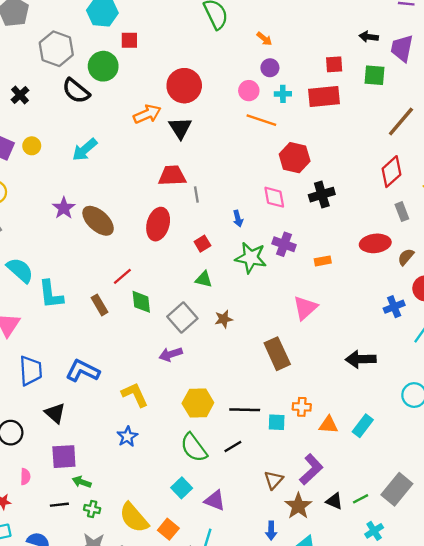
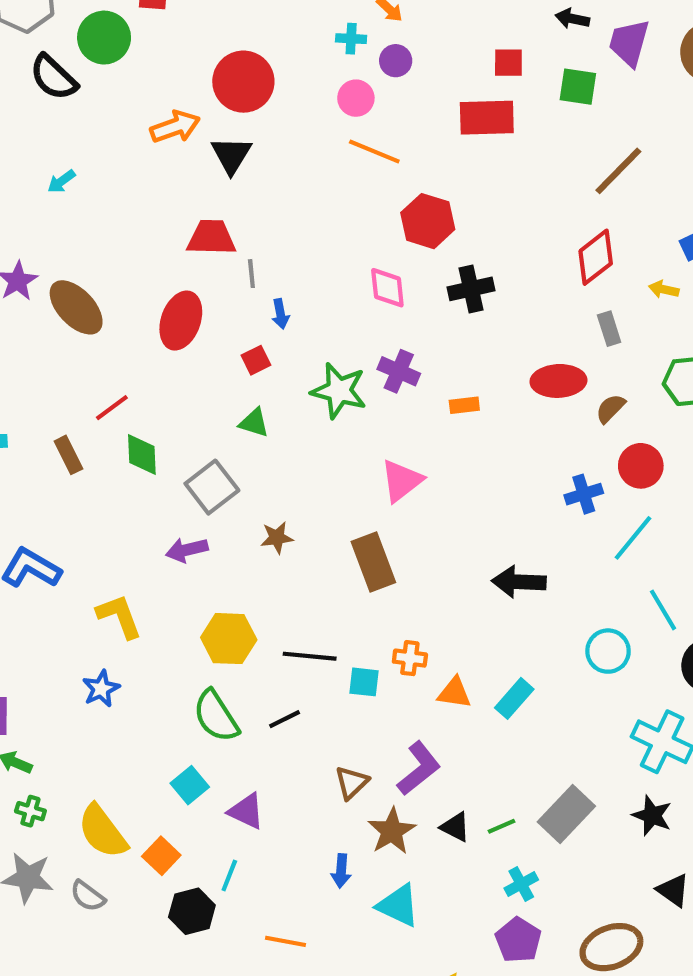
cyan cross: (283, 94) -> (351, 39), moved
cyan arrow: (85, 150) -> (61, 181), size x0.6
blue arrow: (238, 219) -> (280, 314), moved
pink triangle: (305, 308) -> (402, 481), moved
brown star: (224, 319) -> (277, 538), moved

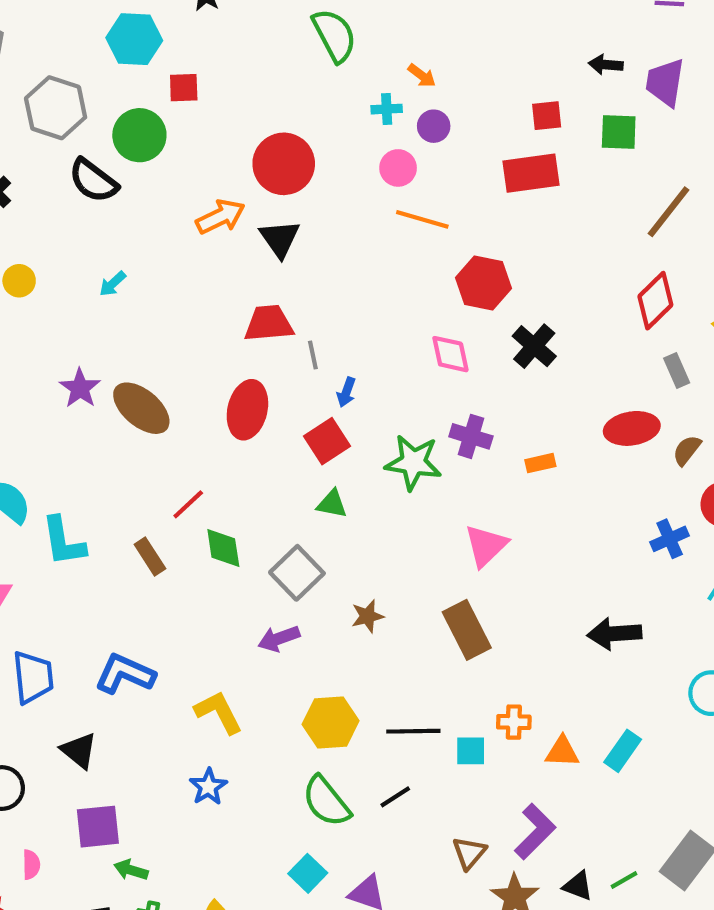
black cross: (471, 289) -> (534, 346), turned -30
blue arrow: (280, 314) -> (346, 392), turned 36
red square: (256, 360) -> (327, 441), size x1.5

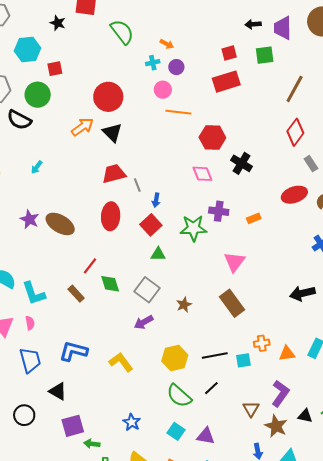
blue star: (208, 787) -> (132, 422), moved
pink semicircle: (31, 865) -> (30, 323), moved

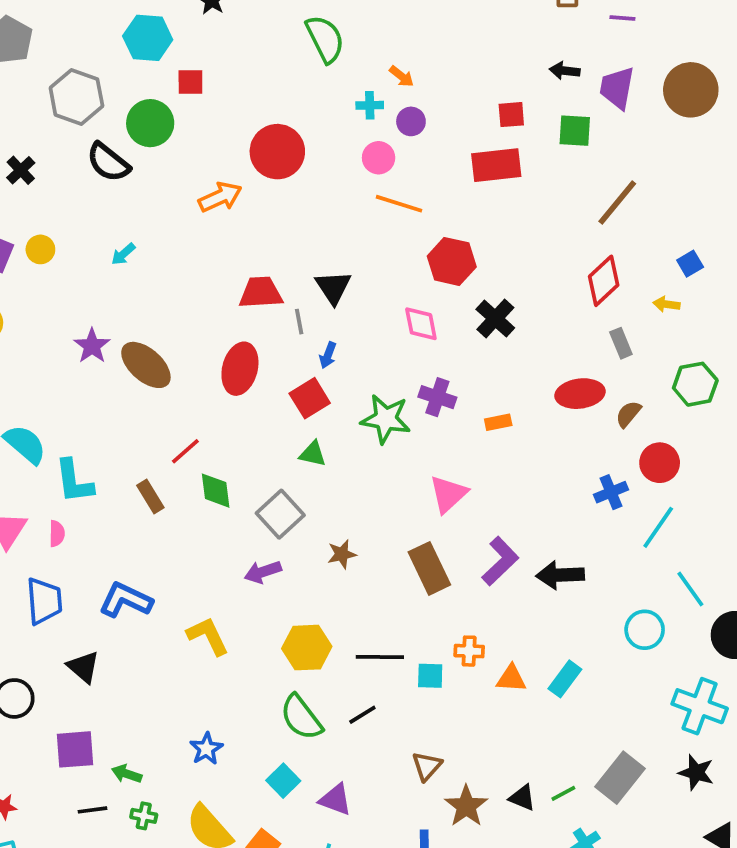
black triangle: (112, 133) -> (333, 287), moved
purple L-shape: (280, 393) -> (500, 561), moved
purple square: (73, 426) -> (75, 749), moved

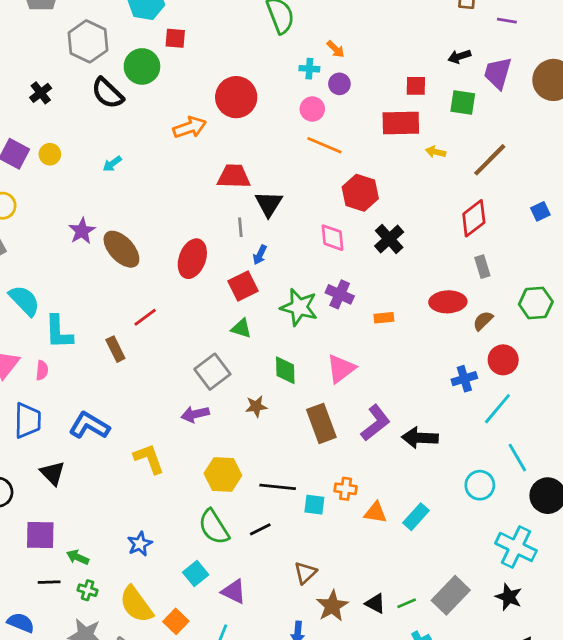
black arrow: (565, 71) -> (459, 56), turned -30
red trapezoid: (261, 293) -> (234, 176), moved
yellow arrow: (667, 304) -> (436, 152), moved
green diamond: (216, 491) -> (285, 370), moved

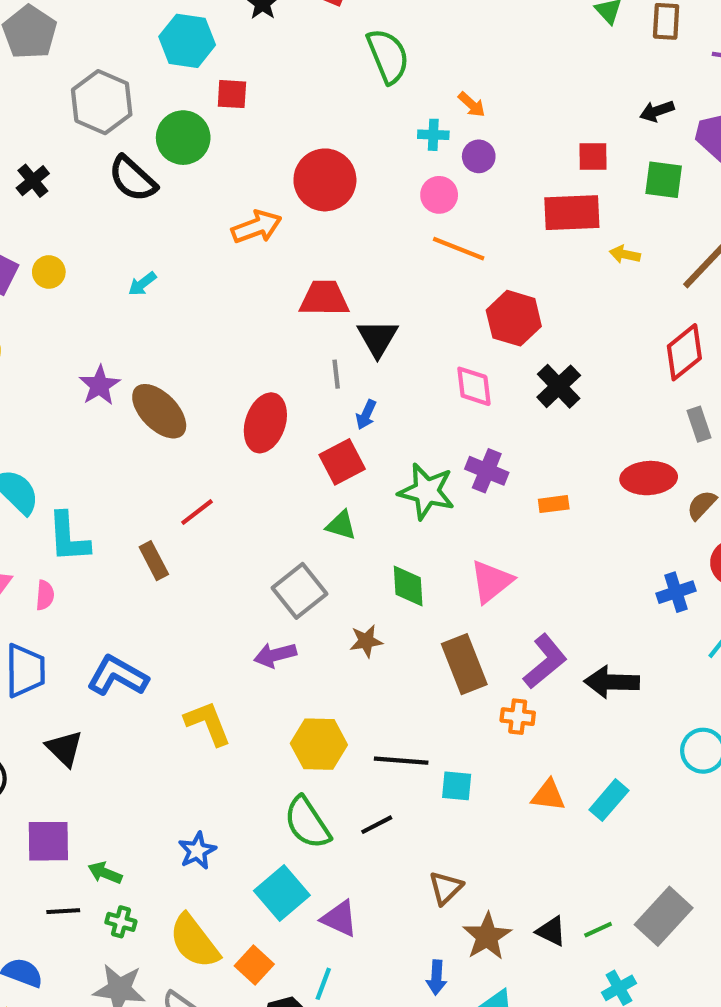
orange cross: (346, 489) -> (518, 717), moved
cyan square: (196, 574) -> (282, 893), size x1.4

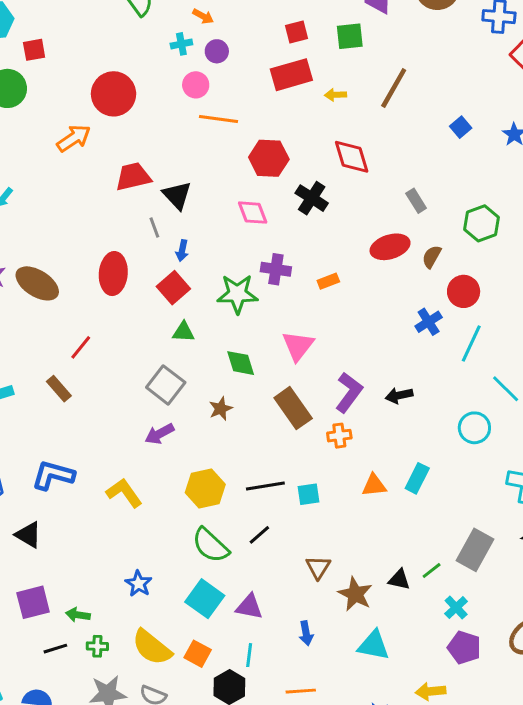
red diamond: (684, 352) -> (352, 157), moved, turned -54
black arrow: (612, 682) -> (399, 395), size x0.7
blue arrow: (436, 977) -> (306, 633), moved

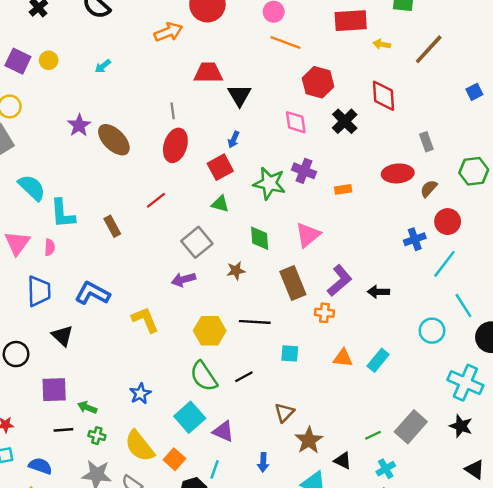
gray line: (154, 228) -> (173, 111), moved
red line: (81, 347) -> (156, 200), moved
black line: (265, 486) -> (255, 322), moved
black triangle: (399, 580) -> (343, 461), moved

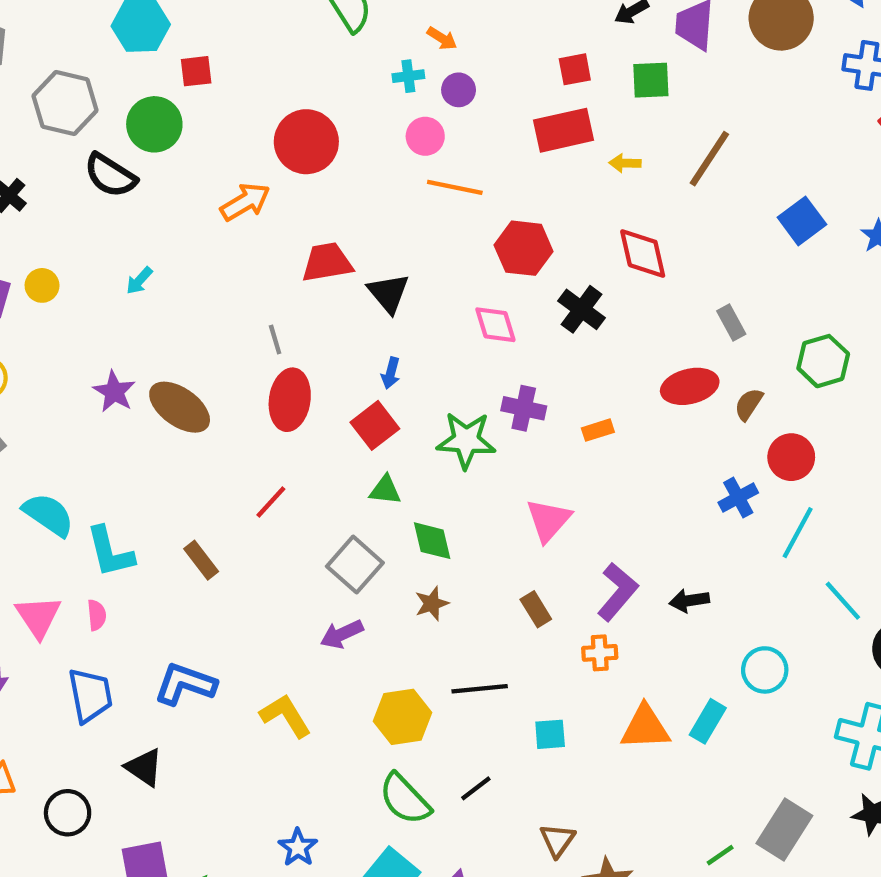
blue square: (474, 92) -> (802, 221), size x1.5
green diamond: (260, 238) -> (432, 541), moved
brown rectangle: (293, 283) -> (536, 609), size x0.6
cyan circle: (432, 331) -> (765, 670), moved
orange triangle: (343, 358) -> (645, 727), size x1.4

